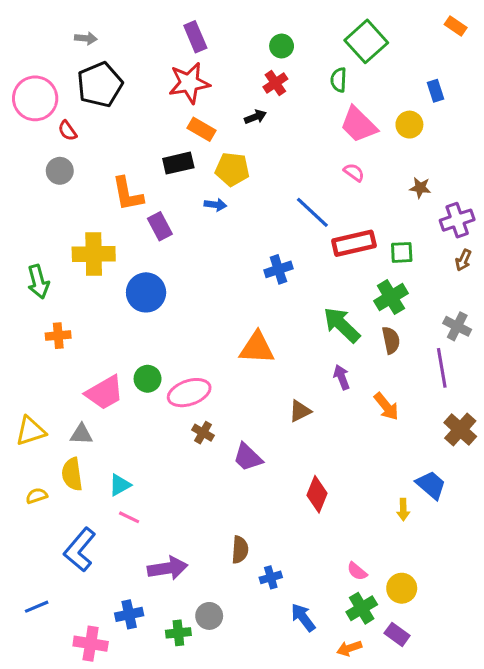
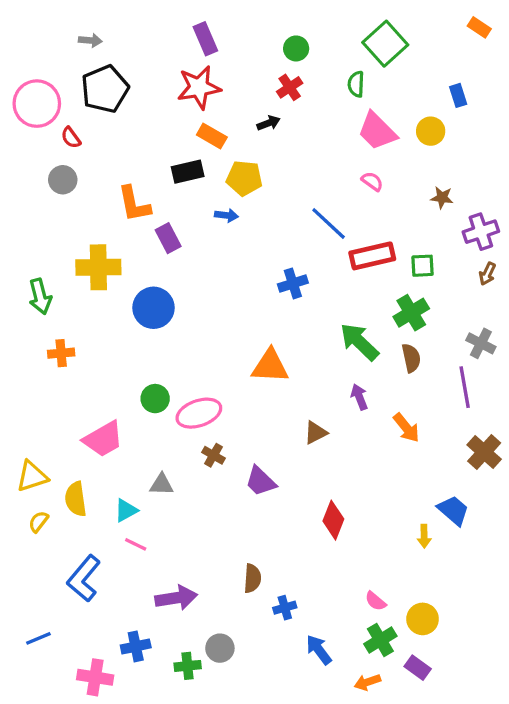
pink trapezoid: (104, 393) -> (103, 439), moved
yellow triangle: (30, 431) -> (32, 476), moved
gray triangle: (81, 434) -> (162, 484), moved
yellow semicircle: (37, 496) -> (38, 522), turned -35

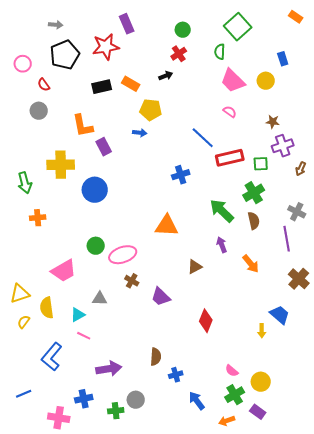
red star: (199, 87) -> (106, 47), moved
pink circle: (37, 104) -> (23, 64), size x0.6
black rectangle: (188, 172) -> (102, 87), moved
purple cross: (481, 232) -> (283, 146), moved

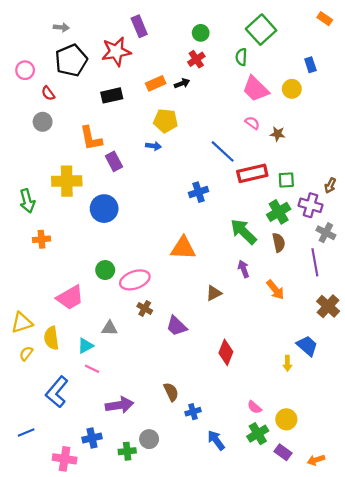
orange rectangle: (131, 84) -> (156, 83), moved, turned -54
brown star: (273, 122) -> (278, 134), moved
purple cross: (283, 146) -> (310, 205), moved, turned 35
brown semicircle: (156, 357) -> (171, 392), turned -30
orange arrow: (227, 421) -> (316, 460), moved

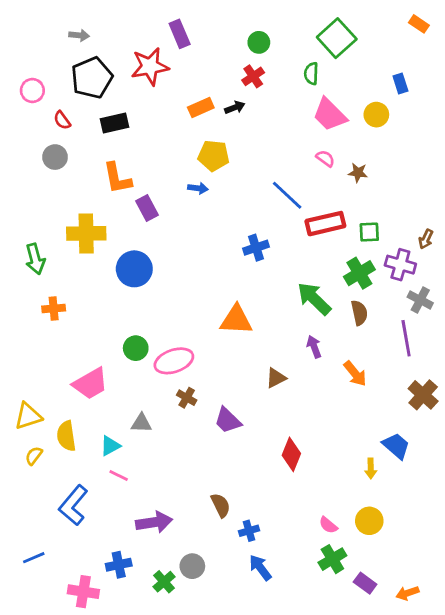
black rectangle: (112, 95) -> (114, 123), moved
yellow circle: (286, 419) -> (369, 521), moved
blue arrow: (216, 440) -> (260, 568), moved
green cross: (127, 451) -> (164, 582), turned -35

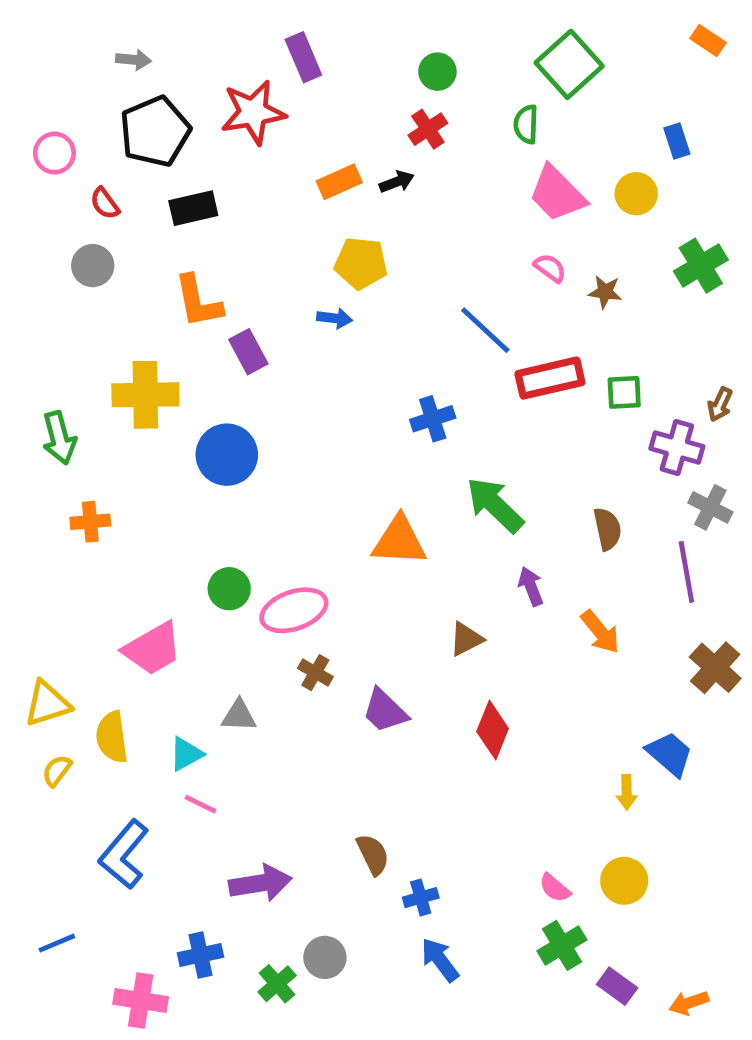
green cross: (359, 273) -> (701, 266), moved
green arrow: (314, 299) -> (495, 505), moved
red diamond: (291, 454) -> (493, 730), moved

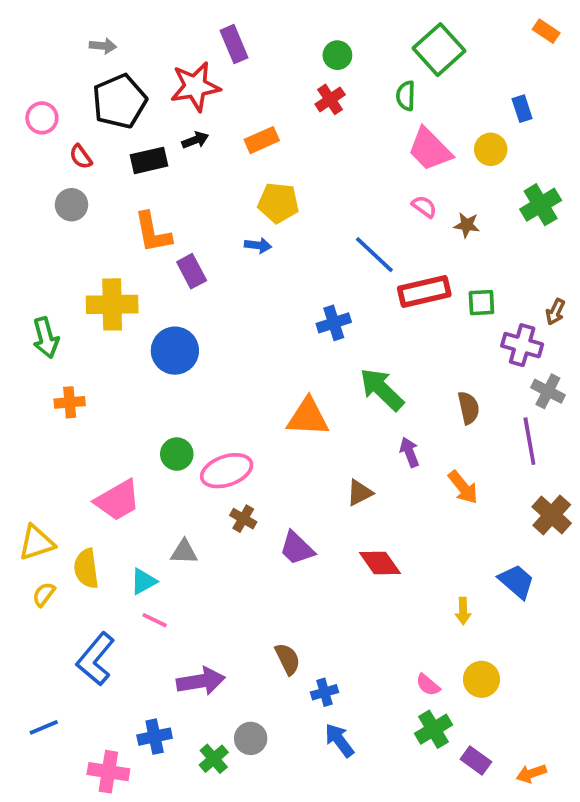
black arrow: (397, 182) -> (195, 140), moved
red diamond: (493, 730) -> (380, 563), turned -57
yellow arrow: (627, 792) -> (463, 611), moved

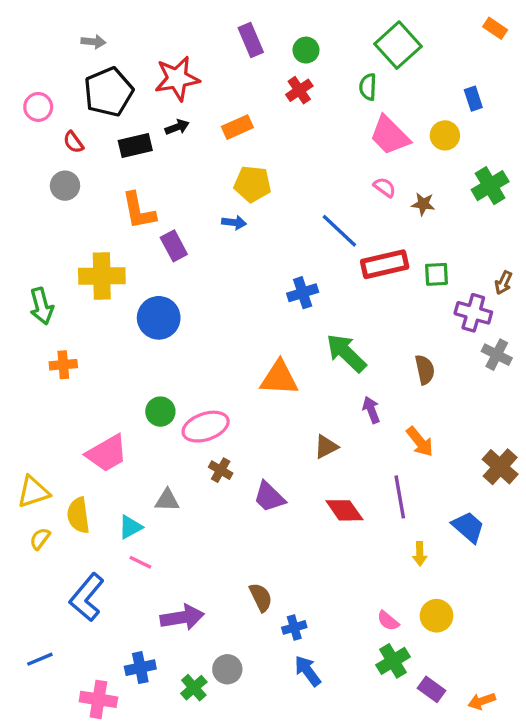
purple rectangle: (234, 44) -> (251, 40), moved
purple line: (529, 441) -> (400, 497), moved

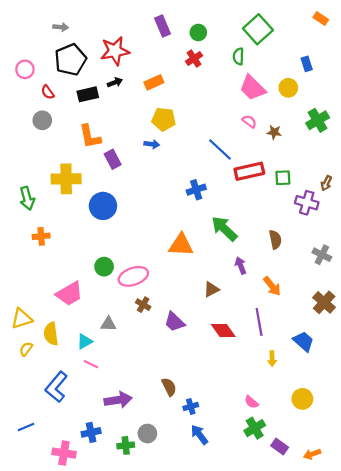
gray cross: (497, 355) -> (322, 255), moved
yellow circle: (437, 616) -> (302, 399), moved
green cross: (194, 688) -> (126, 445), turned 35

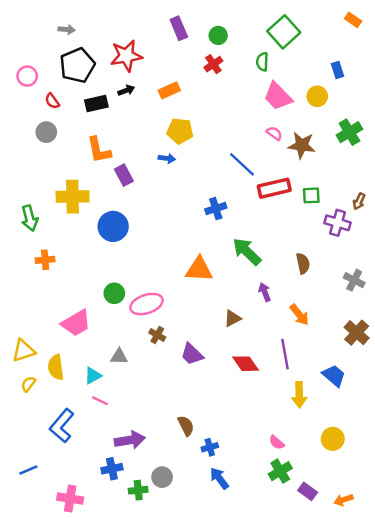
brown star: (274, 132) -> (302, 145), size x1.6
yellow arrow: (272, 359) -> (299, 395), size x1.5
blue cross: (91, 432) -> (112, 469), moved

